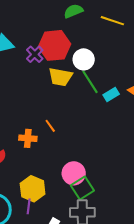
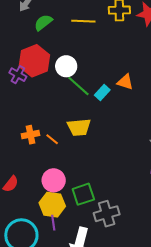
yellow trapezoid: (60, 77) -> (79, 127), moved
orange cross: (28, 138) -> (30, 135), moved
pink circle: (74, 173) -> (54, 180), moved
green square: (82, 188) -> (83, 194), moved, turned 30

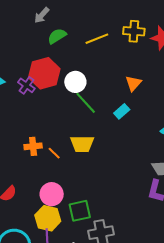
yellow line: (83, 21) -> (97, 39), turned -30
orange triangle: (125, 82) -> (133, 83), moved, turned 48
cyan rectangle: (102, 92) -> (122, 111), moved

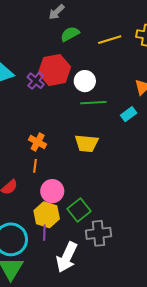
green line: (86, 103) -> (93, 103), turned -55
orange cross: (33, 146) -> (38, 142), turned 30
orange line: (54, 153) -> (35, 166), moved, turned 48
green square: (80, 211) -> (79, 210), turned -30

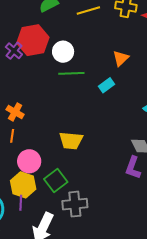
yellow trapezoid: (87, 143) -> (71, 141), moved

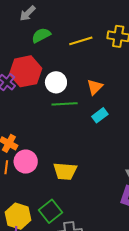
orange triangle: (121, 58) -> (95, 87), moved
pink circle: (29, 161) -> (26, 162), moved

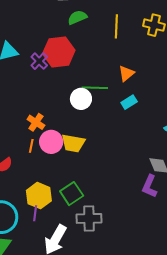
yellow line: (81, 41) -> (116, 26), turned -75
white circle: (56, 82) -> (81, 99), moved
yellow trapezoid: (65, 171) -> (73, 143), moved

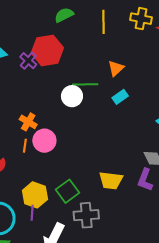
yellow trapezoid: (73, 143) -> (111, 180), moved

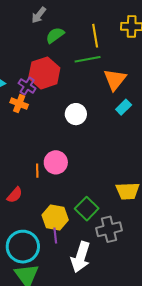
orange triangle: (116, 68) -> (115, 80), size x1.4
green line: (85, 84) -> (88, 59), moved
orange cross: (28, 122) -> (19, 104), moved

